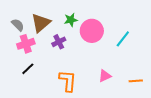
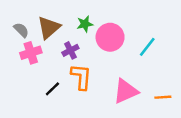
black line: (28, 69) -> (52, 89), moved
pink triangle: (105, 76) -> (126, 91), size x1.6
orange L-shape: (68, 81) -> (81, 77), moved

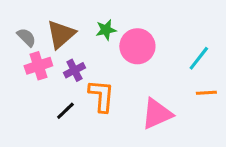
cyan line: (147, 47) -> (199, 58), moved
purple cross: (70, 50) -> (74, 70), moved
orange line: (163, 97) -> (206, 93), moved

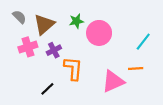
gray semicircle: (26, 37) -> (19, 17), moved
orange line: (206, 93) -> (136, 68), moved
black line: (65, 111) -> (47, 89), moved

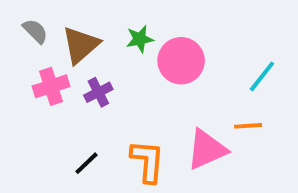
orange L-shape: (73, 68) -> (148, 161), moved

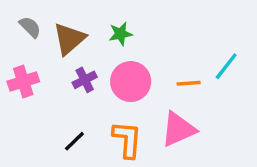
pink circle: (181, 61) -> (131, 82), moved
pink cross: (51, 86) -> (23, 82), moved
orange line: (248, 126) -> (189, 83), moved

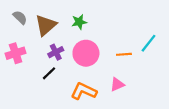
pink triangle: (178, 129) -> (117, 84), size x0.6
orange L-shape: (127, 139) -> (84, 91), turned -70
black line: (74, 141) -> (49, 73), moved

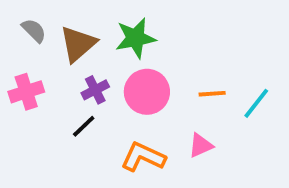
green star: (79, 22) -> (135, 38), size x1.5
cyan line: (148, 43) -> (256, 103), moved

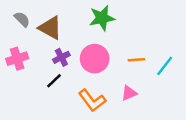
green star: (135, 38) -> (102, 18), moved
brown triangle: (78, 44) -> (50, 28), turned -50
orange L-shape: (143, 157) -> (92, 100), turned -152

